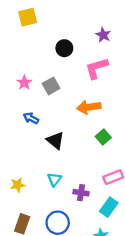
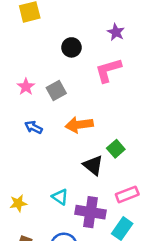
orange arrow: (89, 107) -> (79, 125), moved
black triangle: (55, 140) -> (93, 165), moved
cyan triangle: (54, 179) -> (60, 197), turned -32
purple cross: (81, 193) -> (90, 212), size x1.6

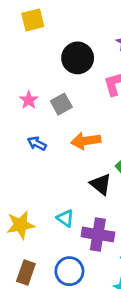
black circle: (71, 47) -> (78, 58), size x1.5
yellow star: (18, 203) -> (21, 225), size x1.5

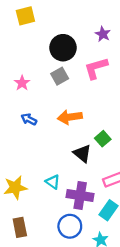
gray square: (61, 104) -> (60, 76), moved
blue circle: (69, 271) -> (70, 226), moved
brown rectangle: (26, 273) -> (20, 227), turned -30

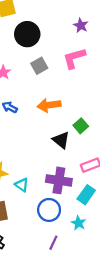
black circle: (63, 48) -> (27, 34), moved
cyan triangle: (53, 182) -> (22, 185), moved

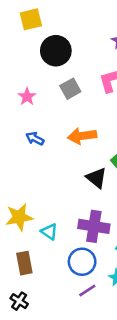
purple line: (53, 243) -> (87, 291), moved, turned 32

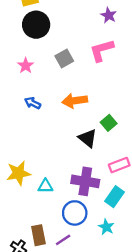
black circle: (56, 51) -> (36, 25), moved
cyan triangle: (49, 232) -> (45, 186), turned -35
brown rectangle: (24, 263) -> (38, 235), moved
purple line: (87, 291) -> (63, 240), moved

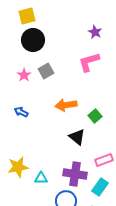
gray square: (64, 59) -> (46, 71), moved
blue arrow: (33, 103) -> (21, 112), moved
green square: (109, 123) -> (95, 116), moved

